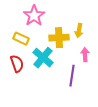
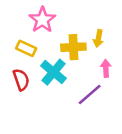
purple line: (72, 76) -> (90, 95), turned 40

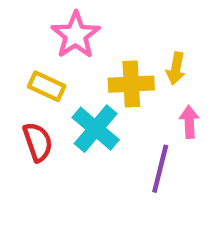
purple line: (90, 95) -> (160, 169), turned -35

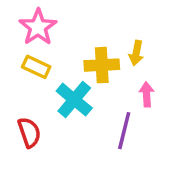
pink star: (76, 35) -> (38, 27), moved
red semicircle: (38, 142) -> (29, 132), moved

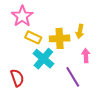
yellow rectangle: (36, 67) -> (33, 37), moved
purple line: (124, 131) -> (73, 77), turned -45

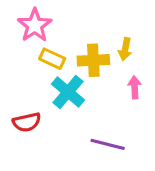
purple line: (73, 77) -> (108, 144), moved, turned -45
red semicircle: (17, 78) -> (27, 122), turned 96

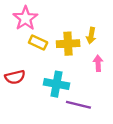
cyan cross: (68, 92) -> (56, 84), moved, turned -30
red semicircle: (27, 122) -> (15, 77), moved

